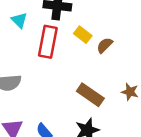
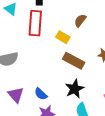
yellow rectangle: (83, 35) -> (63, 37), moved

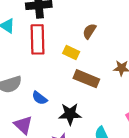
black star: (75, 89) -> (70, 114), moved, turned 30
blue semicircle: (41, 94) -> (40, 98), moved

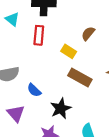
red rectangle: (38, 39) -> (39, 35), size x0.7
black star: (70, 114) -> (61, 108), turned -30

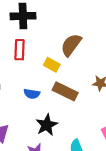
brown semicircle: (88, 34) -> (71, 45), size x1.5
blue semicircle: (34, 90) -> (32, 94), moved, turned -32

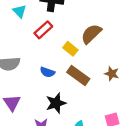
red rectangle: (20, 50) -> (43, 30), turned 36

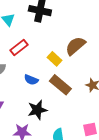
red rectangle: (43, 30) -> (19, 48), moved

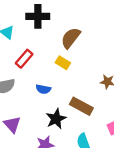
brown semicircle: (75, 46) -> (71, 38), moved
brown rectangle: (60, 85) -> (81, 106), moved

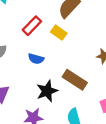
red rectangle: (24, 59) -> (32, 26), moved

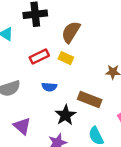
red rectangle: (32, 26) -> (39, 56), turned 30

